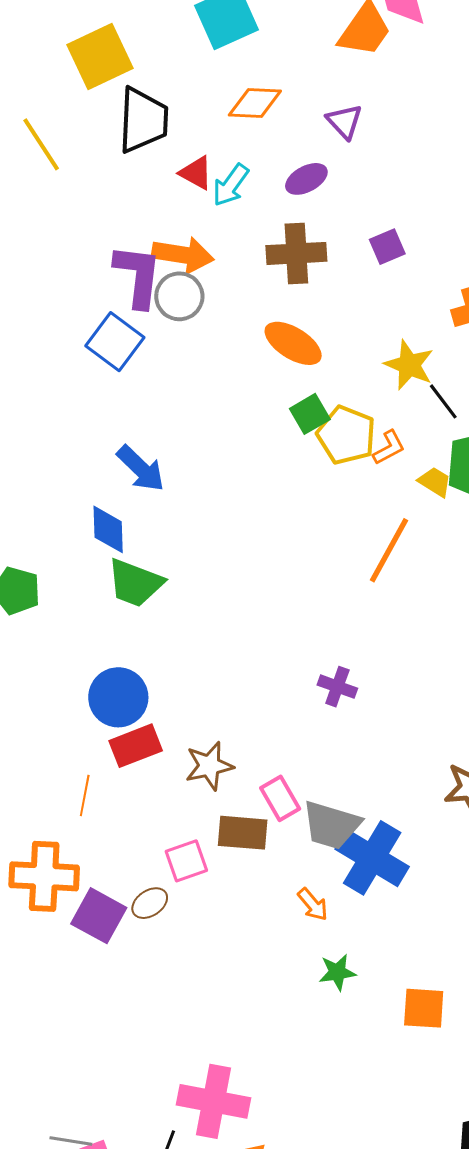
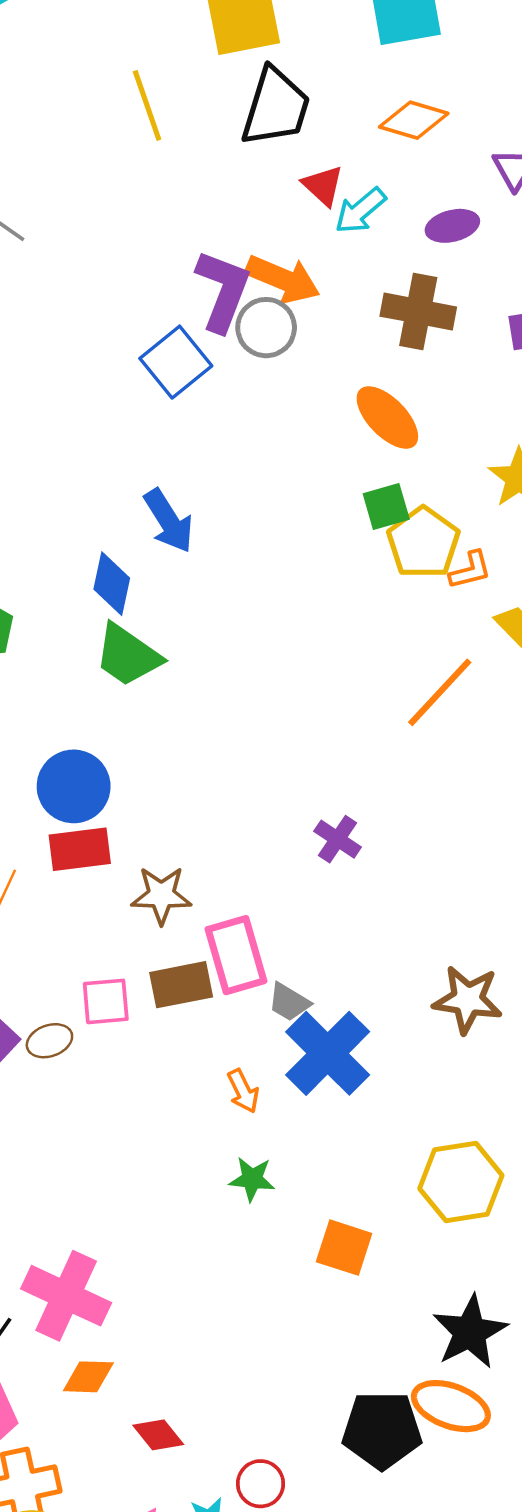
pink rectangle: (280, 798) -> (236, 955), size x1.4
gray trapezoid: (331, 825) -> (289, 1002), size x0.6
brown rectangle: (243, 833) -> (181, 985), turned -30

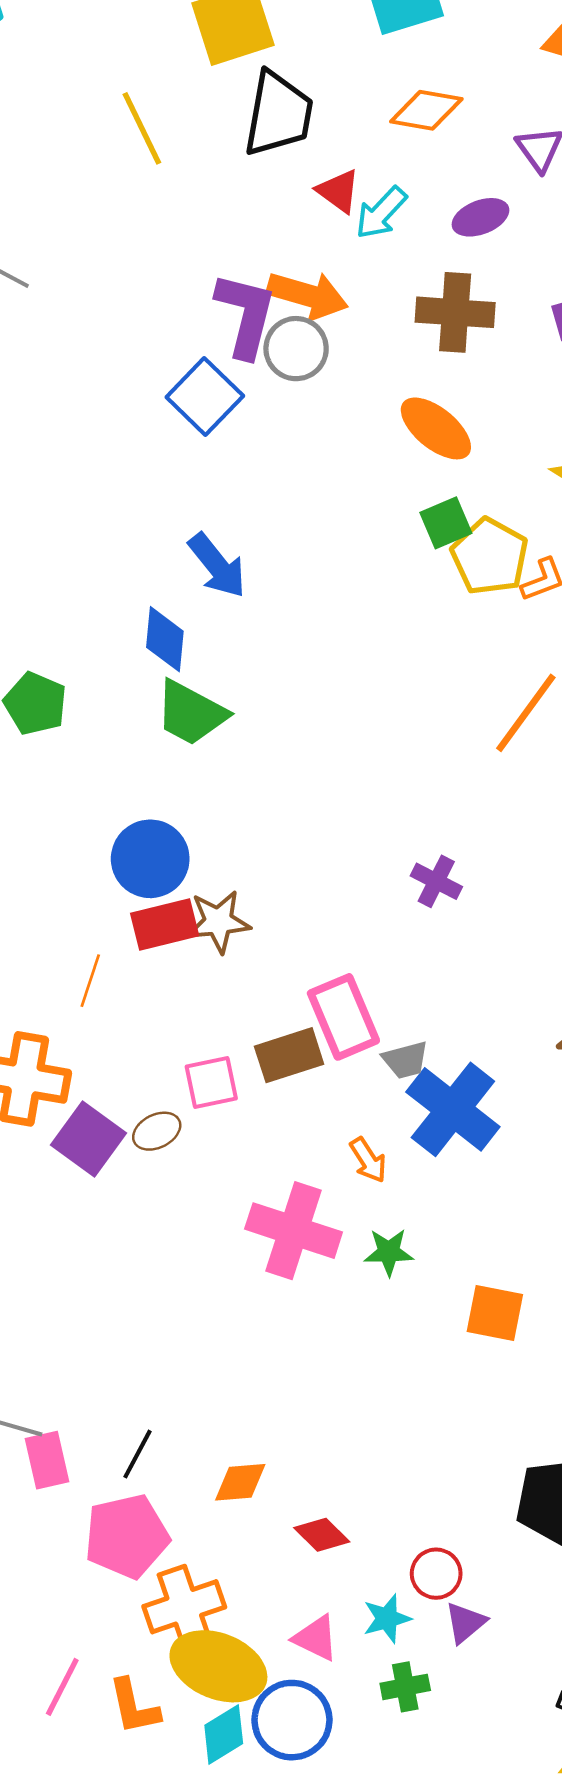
brown star: (161, 895) -> (218, 922), moved
gray trapezoid: (289, 1002) -> (405, 1060), turned -39
pink cross: (66, 1296) -> (294, 1231), moved

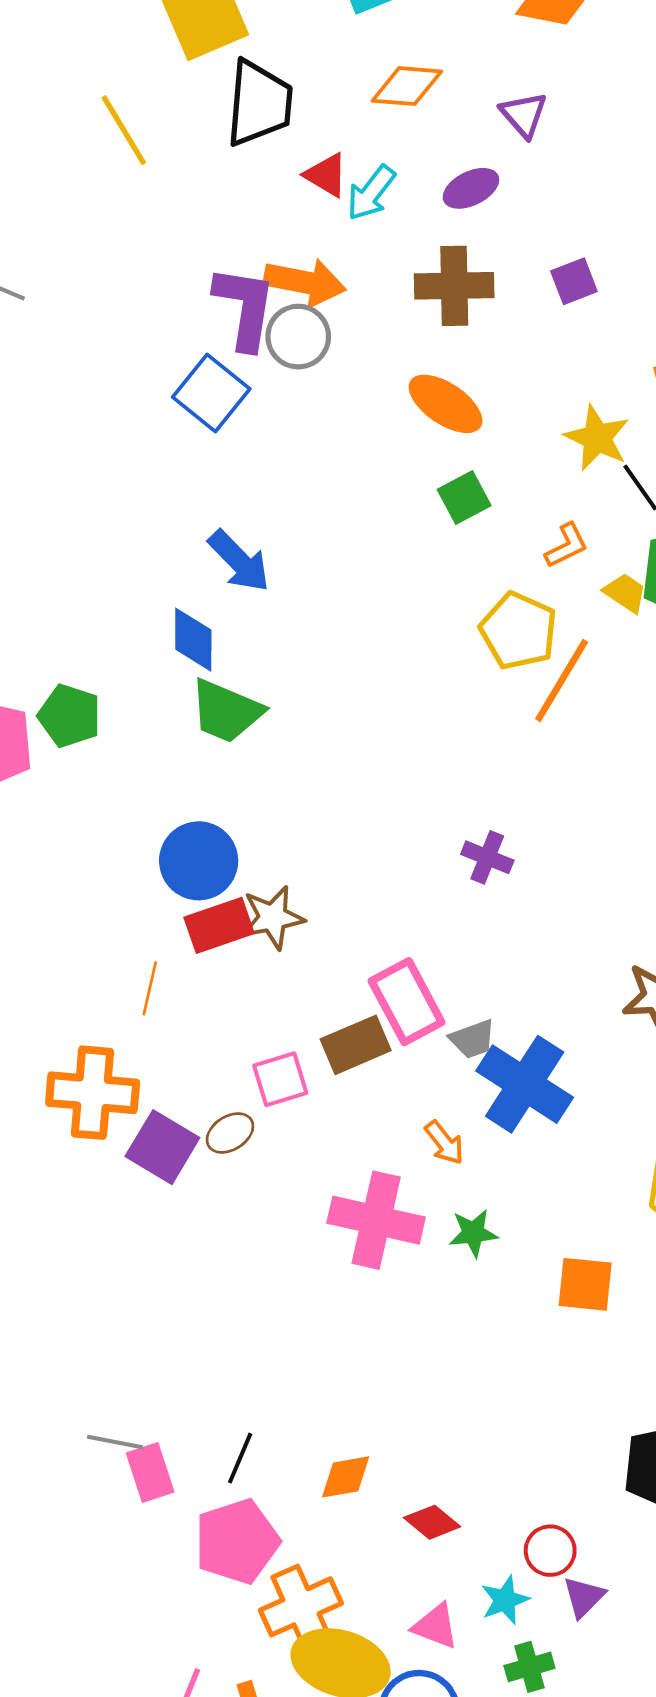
yellow pentagon: (490, 556) -> (519, 631), moved

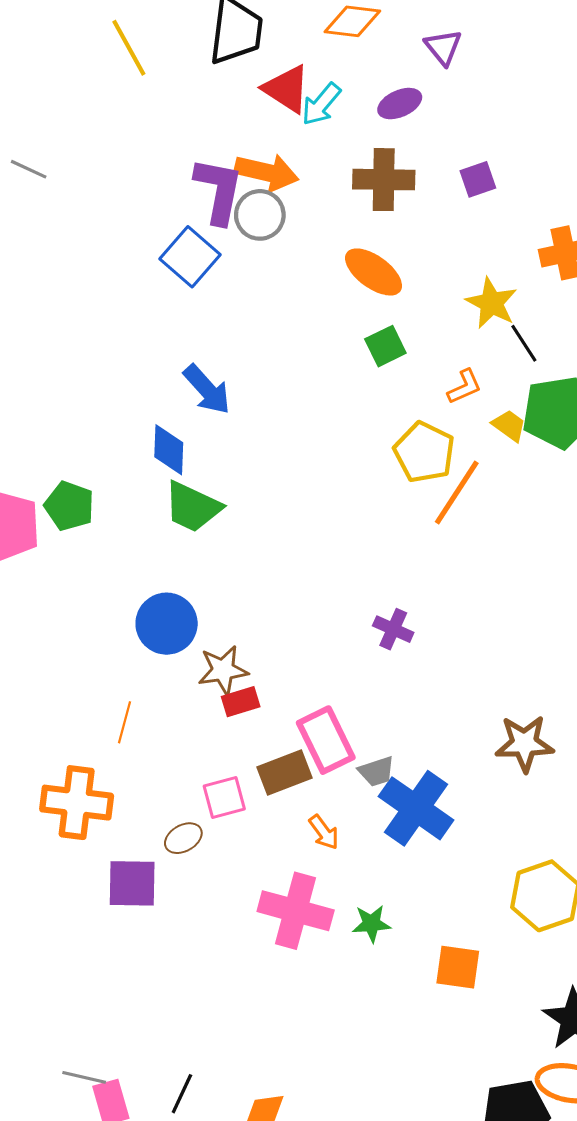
red triangle: (326, 175) -> (286, 89), size x1.4
red rectangle: (219, 925) -> (241, 702), moved, size x0.7
orange arrow: (444, 1143) -> (324, 832), moved
purple square: (162, 1147) -> (132, 883), moved, turned -32

